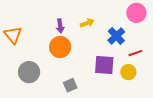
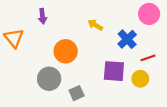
yellow arrow: (87, 23) -> (95, 25), turned -128
purple arrow: (60, 26) -> (43, 16), moved
gray circle: (29, 72) -> (49, 79), moved

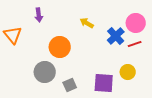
pink circle: (149, 14) -> (136, 23), moved
red line: (148, 58) -> (135, 44), moved
purple square: (114, 71) -> (104, 83), moved

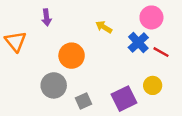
pink circle: (136, 23) -> (151, 17), moved
red line: (135, 44) -> (161, 52), turned 48
purple square: (104, 83) -> (124, 99), turned -30

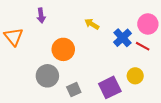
pink circle: (151, 17) -> (148, 24), moved

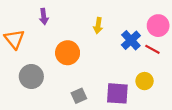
yellow arrow: (92, 24) -> (98, 26), turned -112
gray circle: (47, 76) -> (31, 77), moved
purple square: (110, 87) -> (117, 93), turned 30

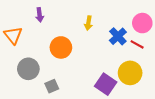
yellow circle: (145, 81) -> (130, 73), size x1.5
purple square: (117, 93) -> (106, 84), turned 30
gray square: (79, 96) -> (52, 86), moved

